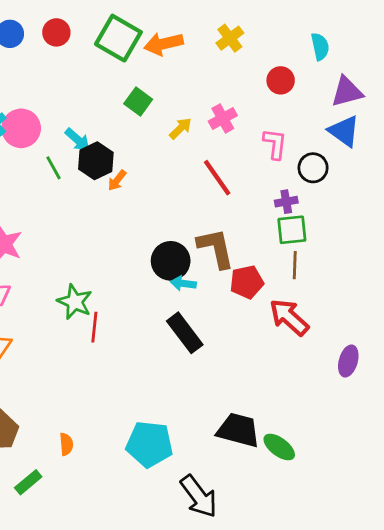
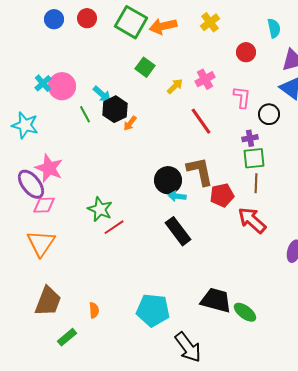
red line: (94, 327) -> (114, 227), turned 50

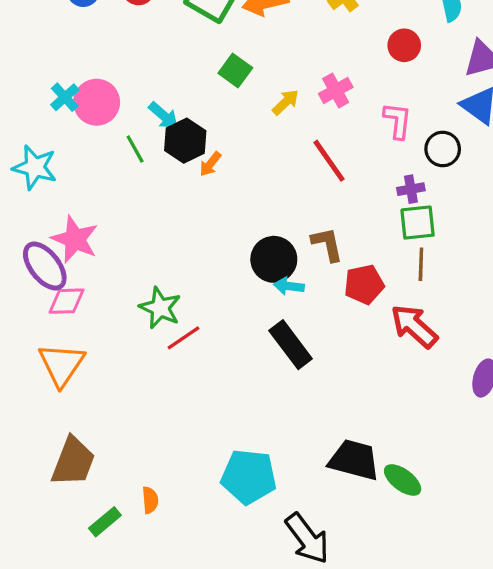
brown L-shape: (200, 171) -> (327, 244), size x0.7
orange semicircle: (94, 310) -> (150, 500), moved

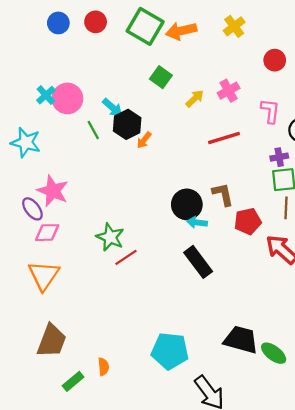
red line: (329, 161) -> (224, 138), turned -72
purple ellipse: (45, 266) -> (32, 209), size x0.7

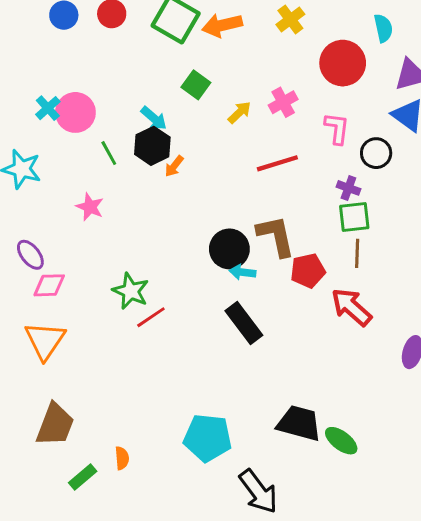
red circle: (275, 60) -> (343, 63), size x1.6
cyan arrow: (112, 108) -> (154, 118), moved
purple cross: (279, 157) -> (348, 188), turned 30
pink star: (53, 191) -> (90, 207), moved, size x0.7
brown L-shape: (223, 194) -> (276, 236), size x1.4

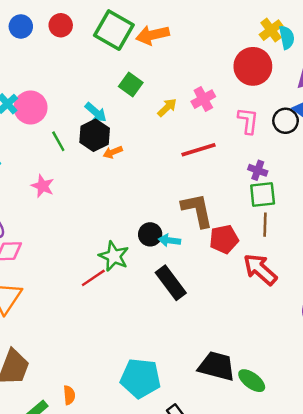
yellow cross: (290, 19) -> (271, 30), moved
black circle: (376, 153) -> (286, 121), moved
orange arrow: (174, 166) -> (113, 152), turned 30
black circle: (229, 249) -> (150, 234), moved, size x0.7
green star: (131, 291) -> (114, 256), moved

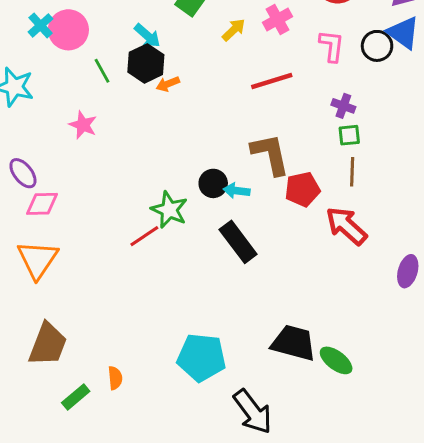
green square: (263, 194) -> (349, 135), size x0.7

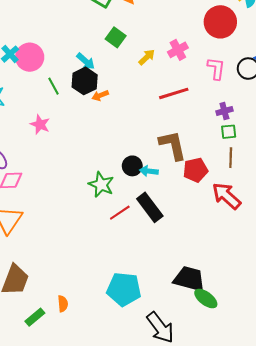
purple cross: (343, 106) -> (224, 111), turned -35
red line: (144, 236) -> (120, 213), moved
green ellipse: (336, 360) -> (206, 299), moved

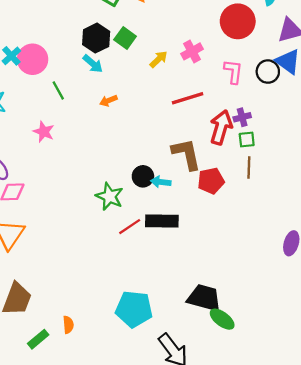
black hexagon: (85, 81) -> (96, 38), moved
red arrow: (227, 196) -> (221, 127), moved, turned 64
black rectangle: (150, 207) -> (162, 221), turned -52

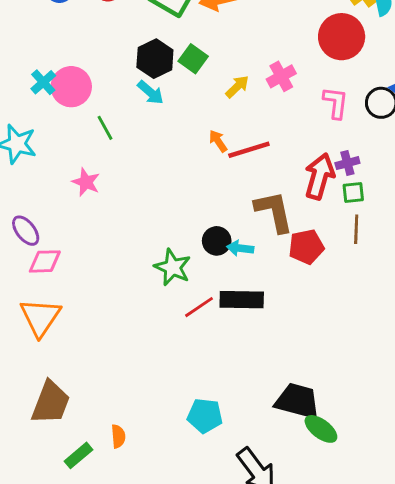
red line: (188, 98) -> (249, 150), moved
orange arrow: (108, 101) -> (218, 141), moved, turned 78
cyan pentagon: (134, 309) -> (205, 416), size x0.7

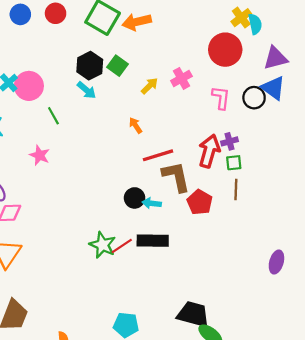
red line: (249, 150) -> (158, 155), moved
red pentagon: (306, 247) -> (200, 202), turned -30
green star: (173, 267) -> (103, 245), moved

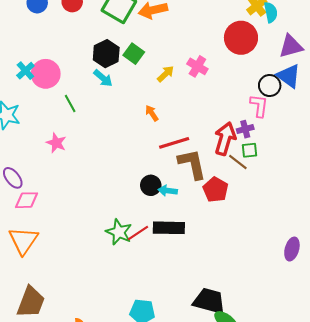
pink cross: (181, 78) -> (197, 66), turned -30
pink L-shape: (221, 98) -> (259, 106), moved
brown line: (236, 189) -> (238, 162), moved, turned -54

